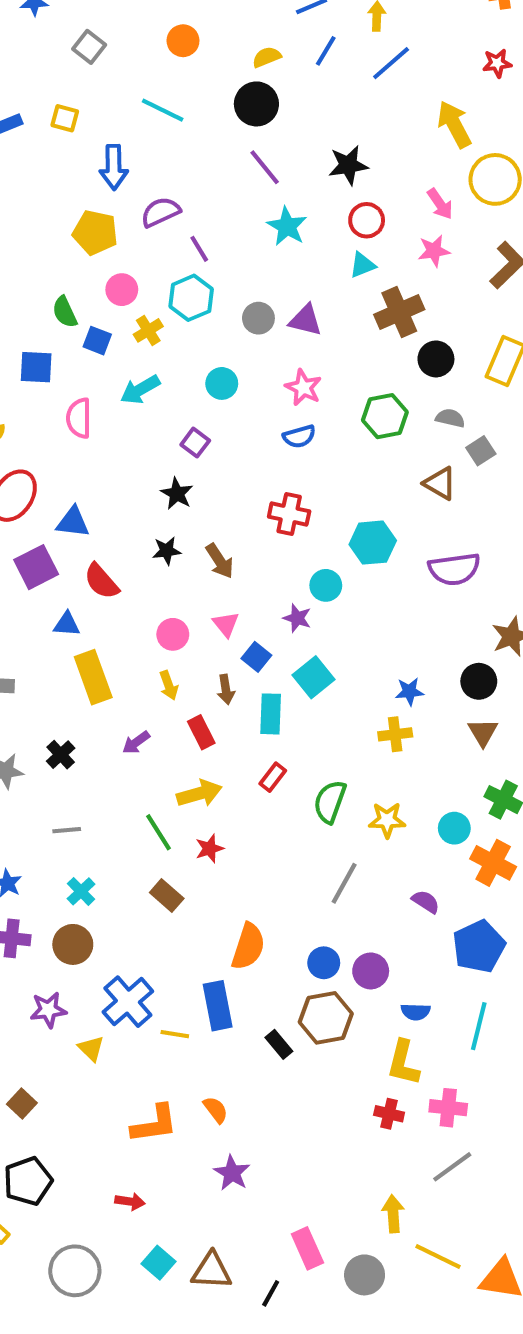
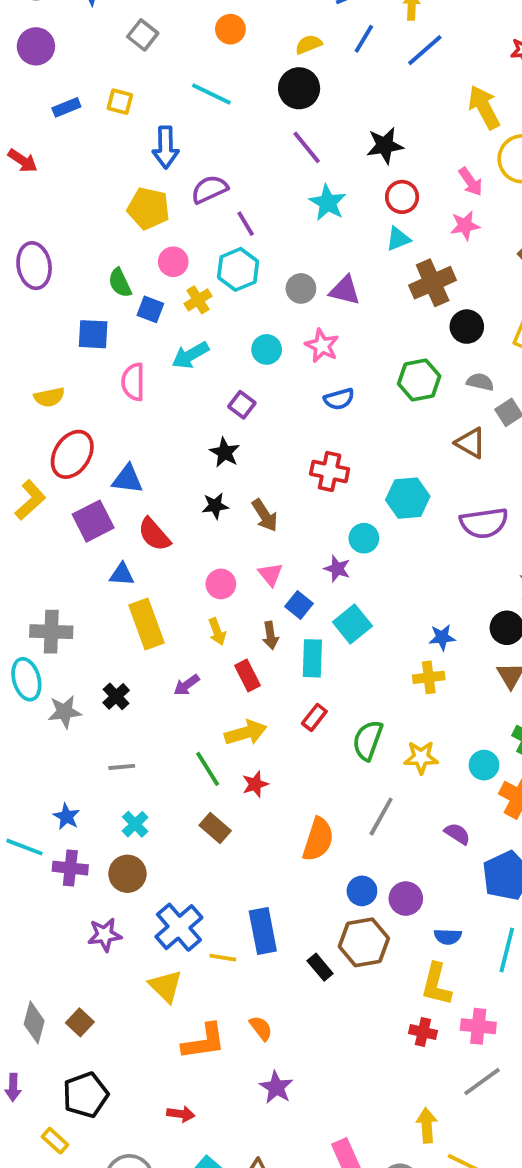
pink star: (303, 388) -> (322, 346), moved
orange semicircle: (248, 946) -> (318, 839), moved
yellow triangle: (91, 1048) -> (166, 986), moved, size x1.4

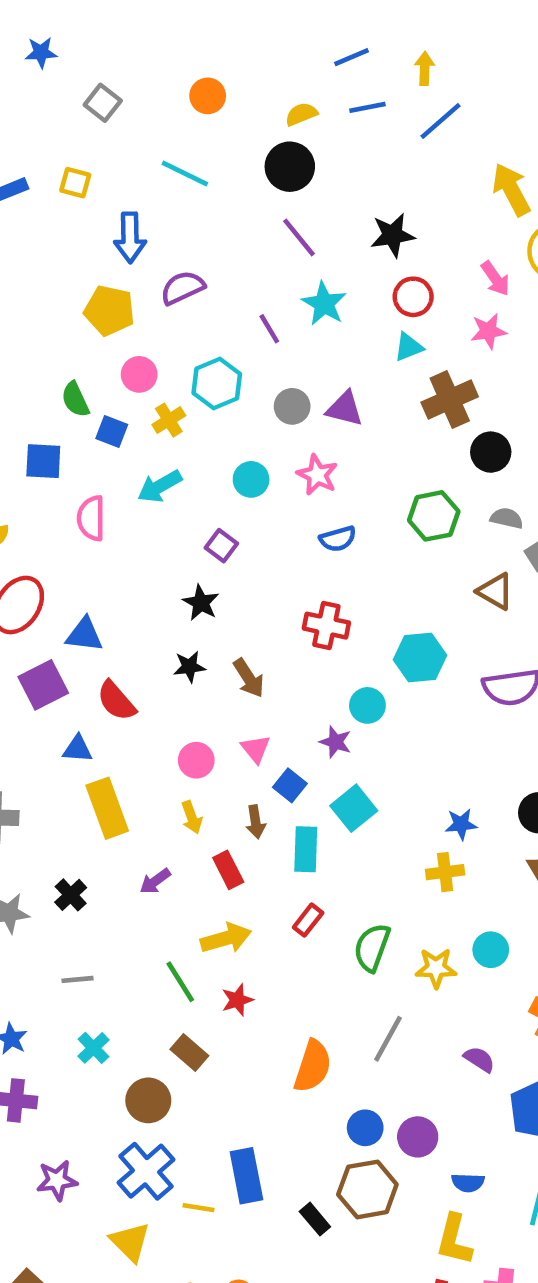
blue line: (364, 39) -> (367, 107), turned 48
purple line: (246, 224) -> (269, 329), moved
cyan circle: (484, 765) -> (491, 950), moved
brown circle: (127, 874) -> (148, 1100), moved

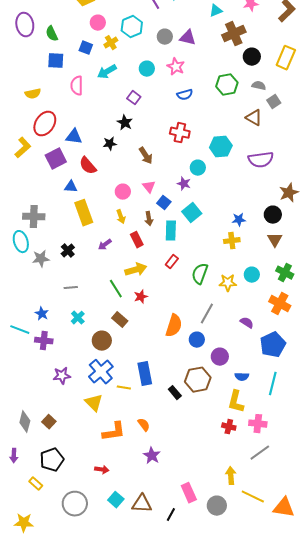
green semicircle: (75, 400) -> (52, 34), moved
black star: (189, 667) -> (110, 144), moved
blue circle: (365, 1128) -> (197, 340), moved

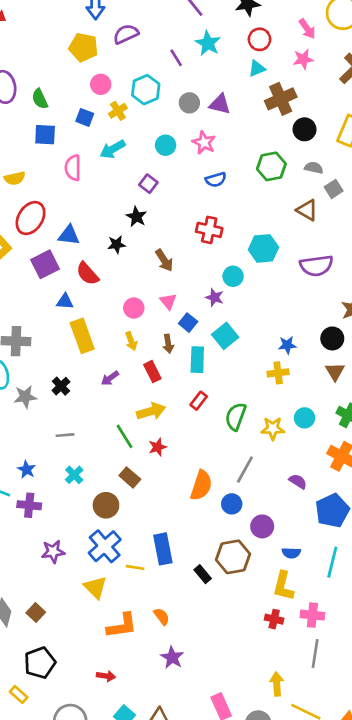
gray line: (260, 453) -> (315, 653), turned -45

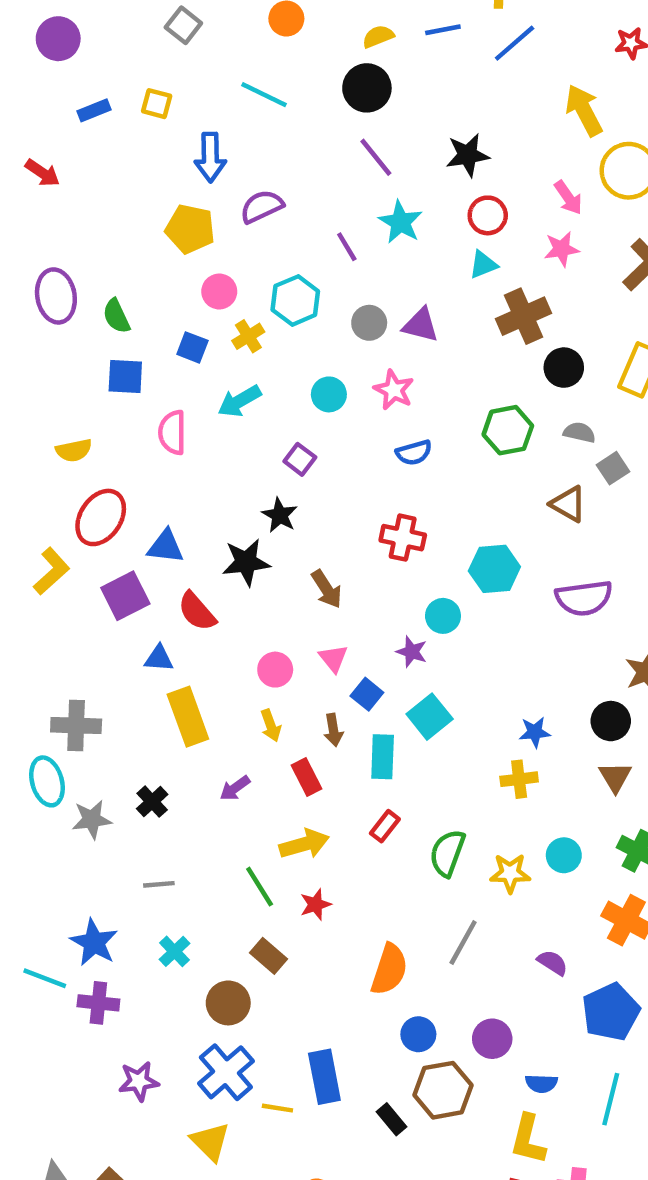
black star: (117, 244) -> (246, 562), size x1.5
blue star: (27, 470) -> (94, 943), size x1.5
blue circle: (232, 504) -> (418, 1034), moved

